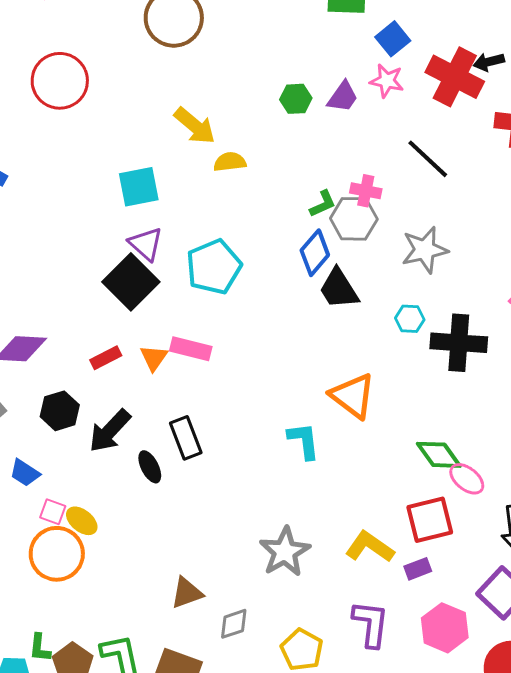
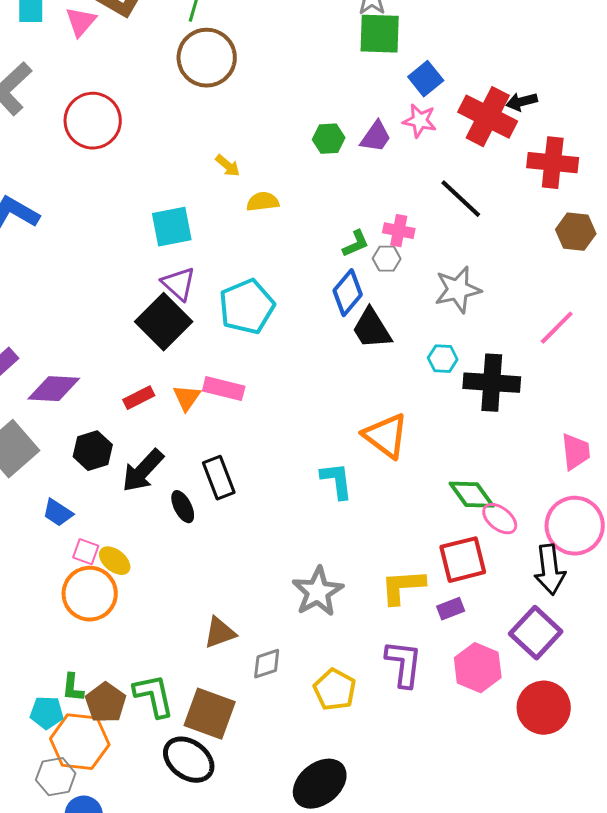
yellow arrow: (195, 126) -> (228, 166), size x0.6
gray hexagon: (354, 219) -> (387, 259), size x0.6
yellow L-shape: (370, 547) -> (403, 587), turned -39

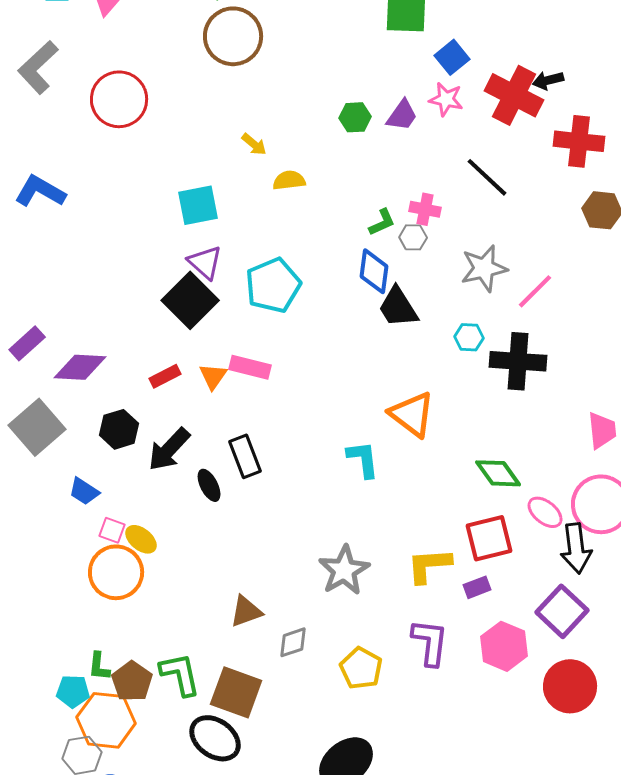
blue diamond: (348, 293) -> (374, 271), turned -33
pink line: (557, 328) -> (535, 291), moved
pink ellipse: (500, 519) -> (545, 512), moved

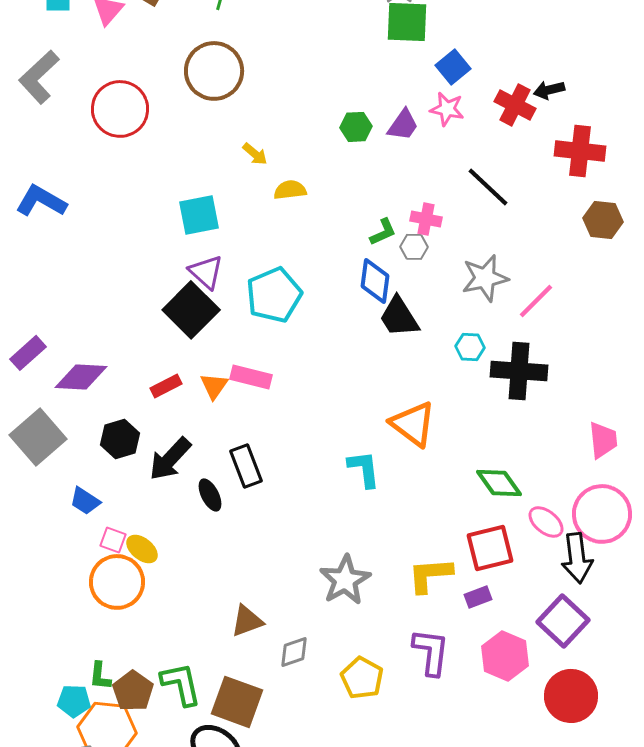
brown circle: (233, 36) -> (214, 71), moved
red cross: (514, 95) -> (515, 105), size x0.7

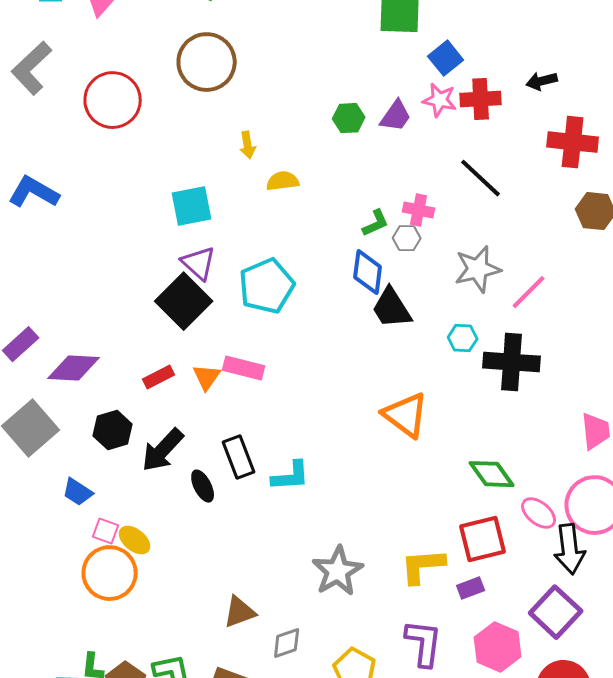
red cross: (515, 105) -> (481, 99), moved, turned -30
yellow arrow: (255, 154) -> (248, 145), turned 40
cyan L-shape: (364, 469) -> (291, 476), moved, turned 93

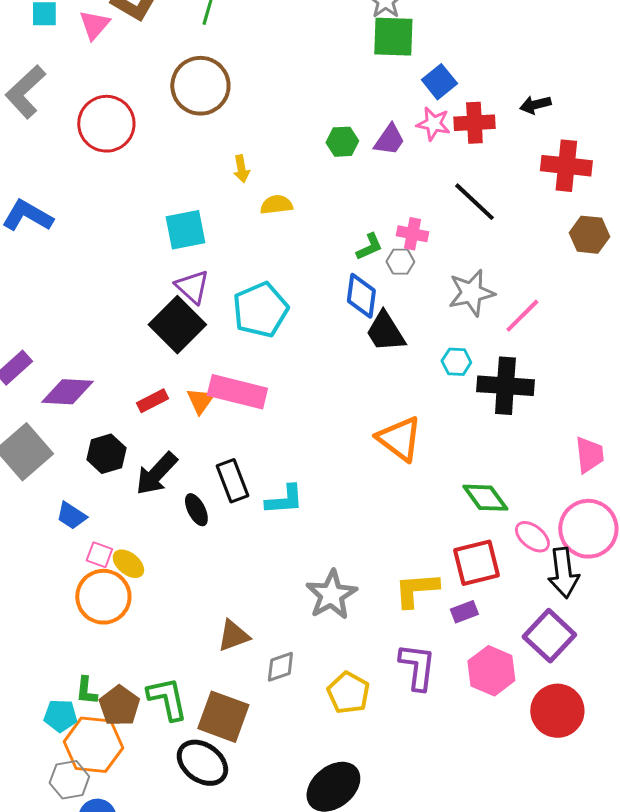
pink rectangle: (244, 368) -> (237, 392), size x1.4

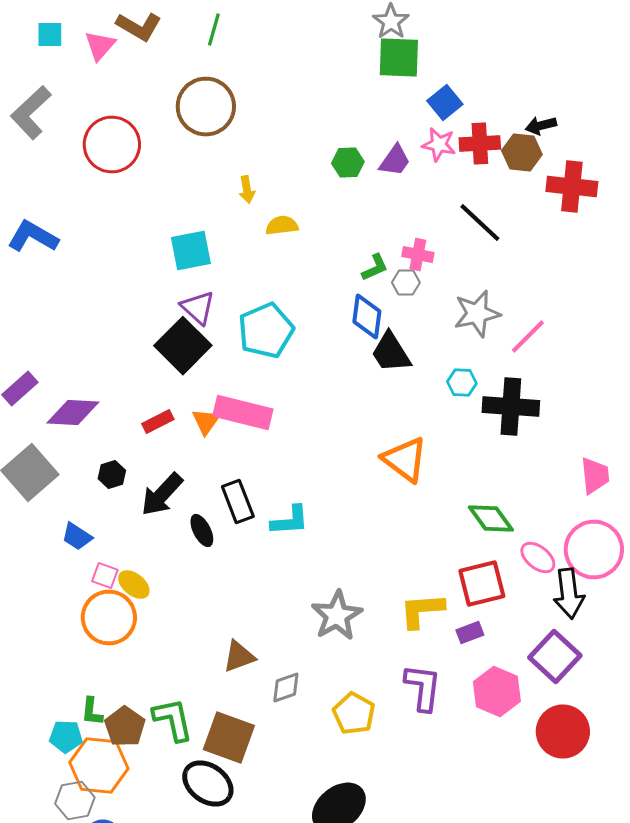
brown hexagon: (589, 235) -> (522, 152), moved
black hexagon: (106, 454) -> (112, 474), size x0.7

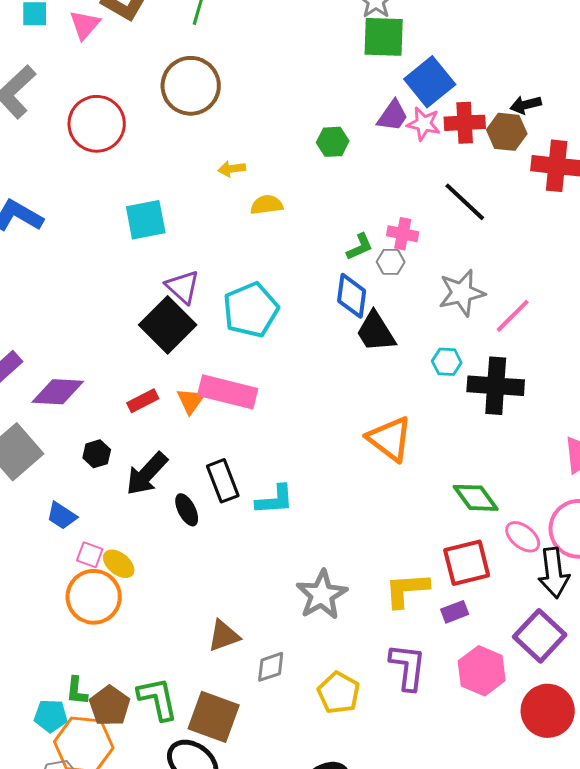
blue square: (445, 102) -> (430, 82), size x1.4
purple trapezoid: (395, 160) -> (393, 116), moved
yellow arrow: (247, 190) -> (232, 169), turned 92
cyan square: (191, 250) -> (146, 220), moved

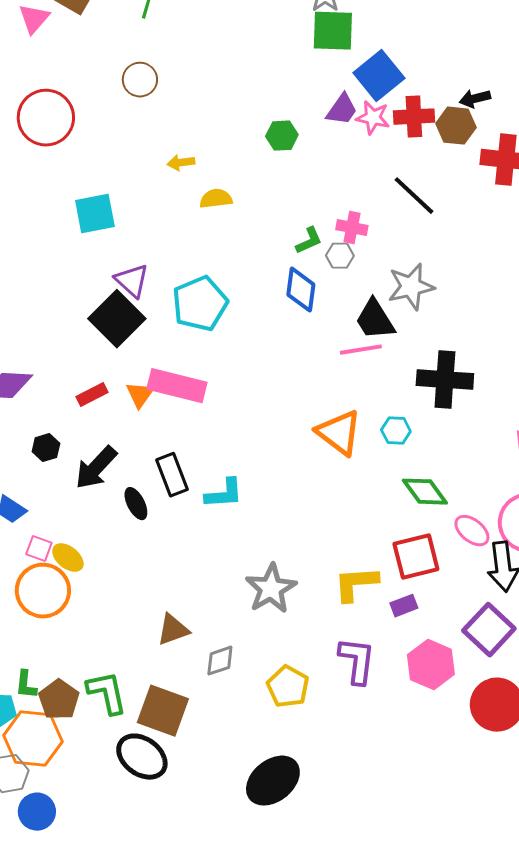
brown circle: (191, 86) -> (140, 80), size x0.6
pink line: (513, 316) -> (361, 350), moved, turned 36
black trapezoid: (376, 332) -> (375, 320), moved
cyan hexagon: (447, 362) -> (396, 431), moved

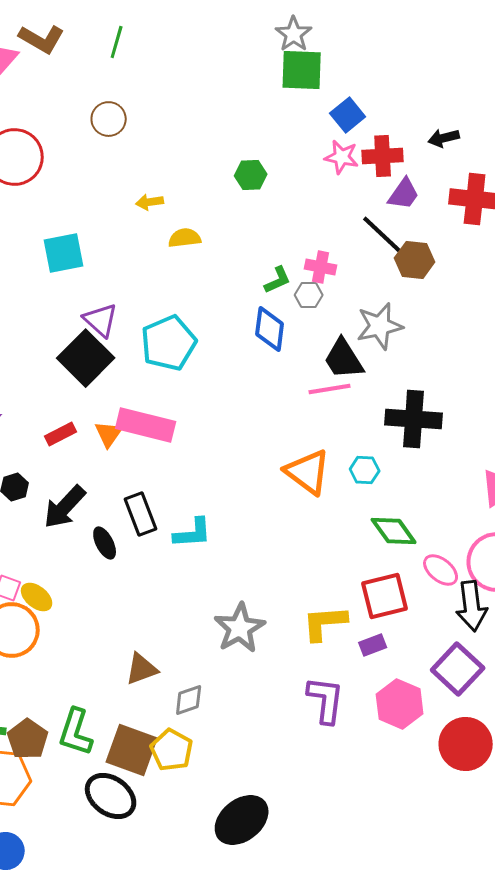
blue square: (379, 76) -> (348, 115), size x0.7
purple trapezoid: (342, 110) -> (404, 194), moved
brown hexagon: (456, 126) -> (415, 260), moved
yellow pentagon: (288, 687) -> (172, 750), moved
green L-shape: (107, 693) -> (76, 732), turned -150

